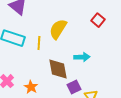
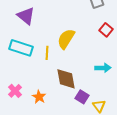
cyan arrow: (82, 57) -> (103, 68), moved
purple square: (74, 87) -> (82, 97), turned -32

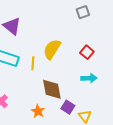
red square: (106, 30) -> (87, 52), moved
orange star: (39, 97) -> (38, 111), moved

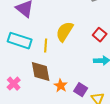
brown diamond: (52, 89) -> (41, 72), moved
orange star: (38, 111) -> (61, 86), moved

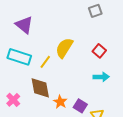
yellow line: (46, 46) -> (45, 62), turned 32

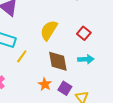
yellow line: (45, 62) -> (22, 56), moved
brown diamond: (40, 88) -> (58, 61), moved

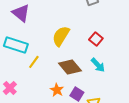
cyan arrow: (86, 59) -> (98, 65), turned 49
brown diamond: (58, 61) -> (70, 67), turned -30

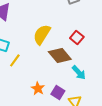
cyan arrow: (98, 65) -> (79, 72), moved
brown diamond: (70, 67) -> (60, 55), moved

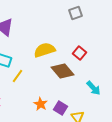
yellow semicircle: (42, 34) -> (45, 50), turned 40
cyan arrow: (79, 72) -> (94, 88), moved

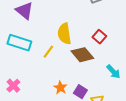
yellow semicircle: (45, 50) -> (64, 34), turned -80
yellow line: (18, 76) -> (48, 52), moved

